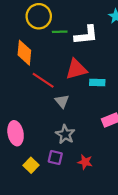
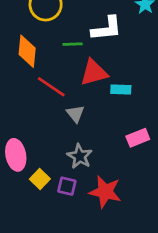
green line: (60, 32) -> (73, 44), moved
red star: (85, 162) -> (105, 192), size x1.6
yellow square: (31, 165) -> (40, 179), moved

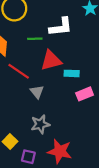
pink rectangle: (138, 138) -> (85, 94), moved
gray star: (80, 156) -> (40, 124), turned 30
purple square: (67, 186) -> (28, 157), moved

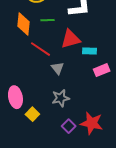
green line: (35, 39) -> (48, 20), moved
red star: (60, 151) -> (92, 123), moved
purple square: (28, 157) -> (69, 126), moved, turned 32

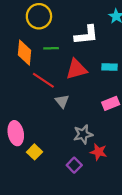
cyan rectangle: (90, 51) -> (110, 67), moved
gray star: (61, 98) -> (83, 134), moved
red star: (92, 123) -> (98, 152), moved, size x0.7

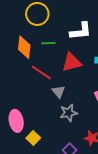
gray star: (83, 134) -> (69, 113), moved

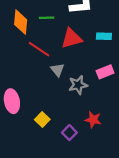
gray star: (69, 113) -> (78, 85), moved
yellow square: (33, 138) -> (42, 120), moved

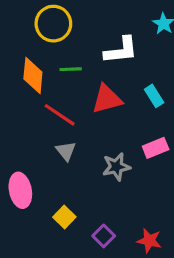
cyan rectangle: (104, 36) -> (154, 96), turned 56
gray triangle: (57, 70) -> (66, 151), moved
red star: (93, 120) -> (149, 241), moved

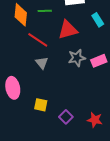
cyan rectangle: (154, 96) -> (98, 20), moved
gray star: (116, 167) -> (77, 58), moved
yellow square: (64, 217) -> (41, 105), turned -32

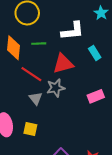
gray star: (77, 58) -> (56, 88), moved
yellow square: (41, 105) -> (30, 129), moved

